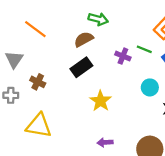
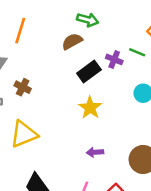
orange line: (35, 29) -> (20, 31), turned 70
black rectangle: (81, 67) -> (89, 72), moved
yellow triangle: (39, 126) -> (24, 134), turned -32

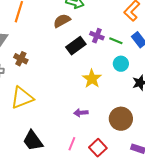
green line: (137, 52) -> (116, 41), moved
yellow star: (90, 108) -> (92, 79), moved

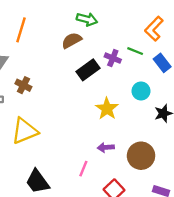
green line: (116, 41) -> (135, 51), moved
purple arrow: (81, 113) -> (106, 147), moved
pink line: (72, 144) -> (83, 169), moved

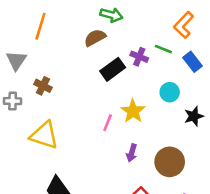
yellow triangle: (25, 131) -> (44, 135), turned 40
purple arrow: (106, 147) -> (132, 153), turned -70
pink line: (83, 169) -> (108, 123), moved

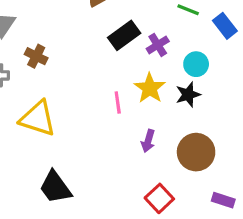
purple cross: (139, 57) -> (158, 45), moved, turned 36
black star: (194, 116) -> (188, 95), moved
pink line: (108, 123) -> (118, 103), turned -30

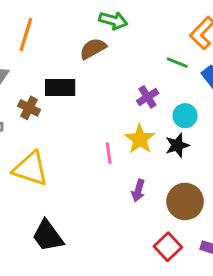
black rectangle: (124, 35) -> (60, 88), moved, turned 36
red square: (159, 198) -> (168, 247), moved

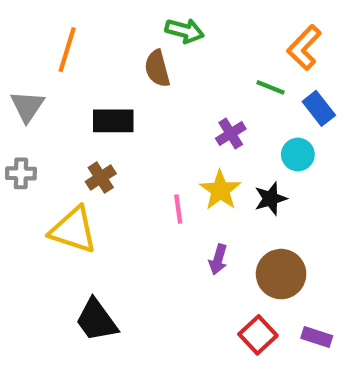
brown semicircle: (93, 49) -> (157, 69), turned -76
brown cross: (29, 108) -> (101, 178), moved, turned 30
cyan circle: (185, 116) -> (298, 154), moved

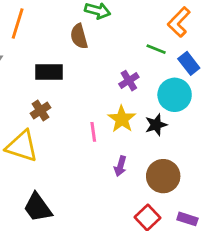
cyan circle: (298, 154) -> (175, 95), size x1.5

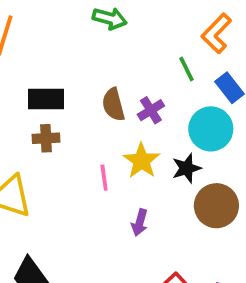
brown semicircle: (79, 36) -> (113, 105), moved
green line: (156, 49) -> (186, 69), turned 42
brown cross: (40, 110) -> (46, 138), moved, turned 30
brown circle: (163, 176) -> (216, 206), moved

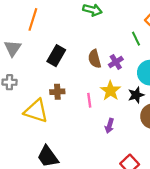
black rectangle: (46, 99) -> (56, 56), turned -60
brown cross: (46, 138) -> (57, 92), moved

